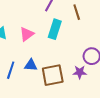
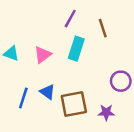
blue triangle: (31, 65) -> (47, 92), turned 32
purple star: (80, 72) -> (106, 112), moved

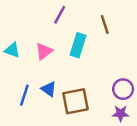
purple line: (70, 19) -> (60, 15), moved
purple circle: (121, 81) -> (123, 89), moved
purple star: (106, 112) -> (121, 113), moved

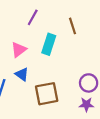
blue triangle: (49, 89) -> (22, 74), moved

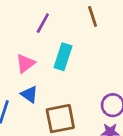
brown line: (72, 26) -> (93, 16), moved

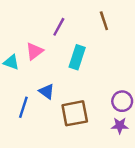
pink triangle: (25, 63) -> (34, 51), moved

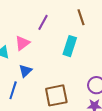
cyan rectangle: (77, 57) -> (70, 46), moved
blue triangle: (47, 91) -> (25, 71), moved, turned 40

